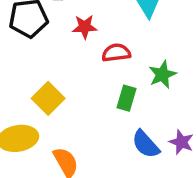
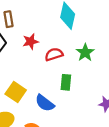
green star: (162, 75) -> (85, 52), moved
blue semicircle: (146, 144) -> (45, 103), moved

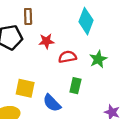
yellow square: (16, 92) -> (25, 88), turned -30

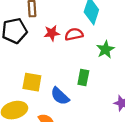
red semicircle: (67, 57) -> (74, 34), moved

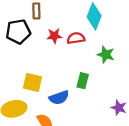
green star: (105, 49) -> (106, 55), turned -30
blue semicircle: (60, 96) -> (59, 98), turned -66

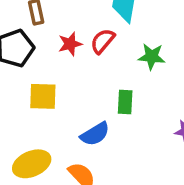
red semicircle: (76, 38) -> (103, 41), turned -30
yellow square: (33, 82) -> (43, 96), moved

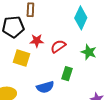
red semicircle: (103, 41) -> (58, 46), moved
red star: (70, 44) -> (37, 41), moved

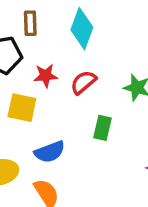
cyan diamond: (81, 18) -> (82, 29), moved
blue semicircle: (45, 87) -> (50, 152), moved

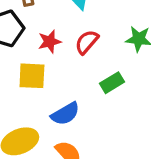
green rectangle: (102, 128) -> (112, 83), turned 55

